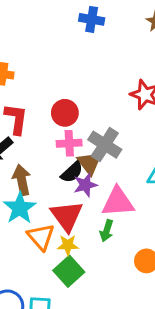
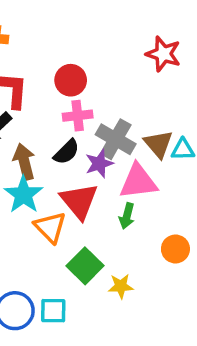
gray cross: (105, 145) -> (116, 139), moved
brown triangle: (90, 163) -> (158, 144), moved
black semicircle: (72, 172) -> (67, 152), moved
yellow star: (68, 245) -> (121, 286), moved

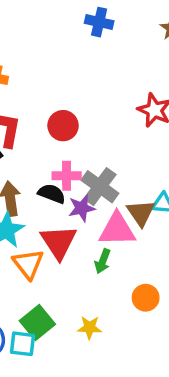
pink cross: (78, 116) -> (67, 176), moved
brown triangle: (158, 144) -> (141, 213), moved
black semicircle: (67, 152) -> (52, 194), turned -120
green square: (85, 266) -> (37, 322), moved

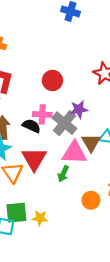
red circle: (63, 126) -> (52, 80), moved
purple star: (82, 208) -> (79, 109), moved
green square: (37, 322) -> (16, 213), turned 30
yellow star: (89, 327) -> (40, 218), moved

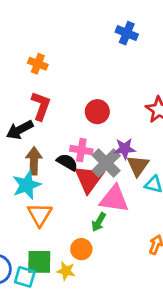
brown triangle: (91, 143) -> (138, 166), moved
red triangle: (34, 159) -> (89, 179), moved
orange circle: (91, 200) -> (81, 249), moved

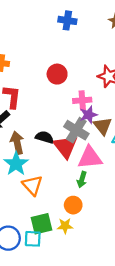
red circle: (97, 112) -> (57, 74), moved
pink cross: (81, 150) -> (82, 100), moved

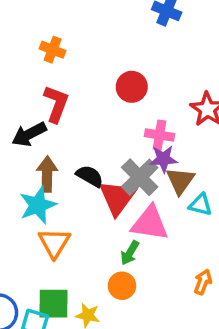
orange circle: (73, 205) -> (122, 286), moved

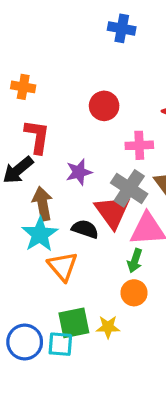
purple star: (163, 159) -> (79, 172), moved
black semicircle: (90, 176) -> (85, 229), moved

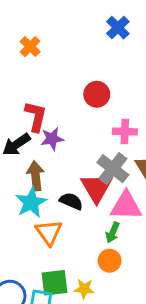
blue cross: (122, 28) -> (118, 28), turned 30
orange cross: (23, 87) -> (30, 47), moved, turned 30
purple star: (79, 172) -> (52, 139), moved

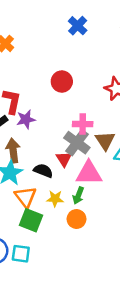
pink cross: (125, 132) -> (83, 124), moved
red triangle: (96, 188) -> (64, 159), size x0.6
green square: (55, 283) -> (31, 220), moved, turned 30
yellow star: (84, 289) -> (55, 199), moved

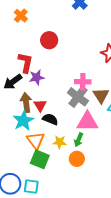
red circle: (62, 82) -> (49, 40), moved
red triangle: (64, 159) -> (40, 105), moved

